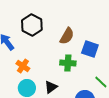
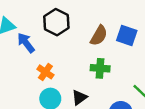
blue square: (90, 49) -> (127, 36), moved

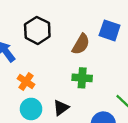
blue square: (127, 36) -> (110, 30), moved

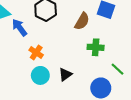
green cross: (82, 78) -> (96, 47), moved

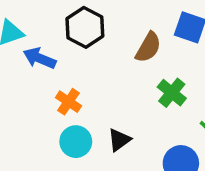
blue arrow: (19, 27) -> (40, 58), turned -30
green cross: (96, 47) -> (172, 93), turned 35

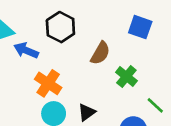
brown semicircle: (148, 47) -> (100, 53), moved
orange cross: (69, 102) -> (48, 83), size x1.4

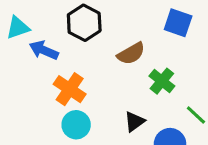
brown semicircle: (100, 53) -> (131, 54), turned 30
black triangle: (87, 112) -> (134, 122), moved

